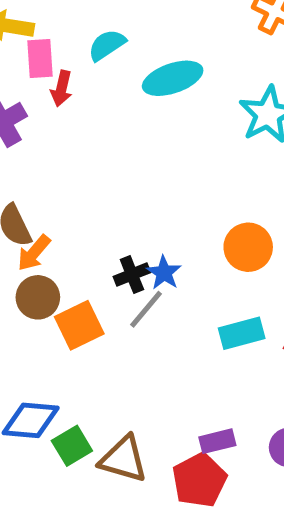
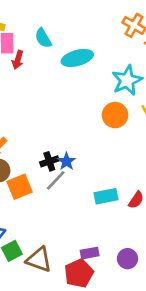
cyan semicircle: (107, 45) -> (43, 38), turned -90
orange circle: (248, 247) -> (115, 115), moved

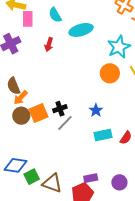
red arrow: (18, 60) -> (49, 45), moved
blue star: (67, 161) -> (96, 110), moved
orange square: (20, 187) -> (39, 113), moved

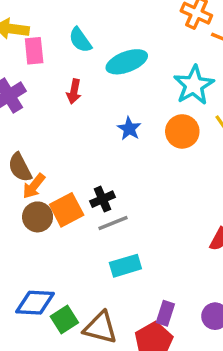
blue star: (96, 110) -> (129, 129), moved
gray line: (65, 123) -> (113, 223), turned 30
cyan rectangle: (103, 135) -> (125, 266), moved
purple rectangle: (91, 178) -> (165, 313), turned -56

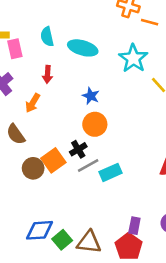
cyan semicircle: (80, 40) -> (47, 37), turned 30
cyan ellipse: (127, 62) -> (83, 48), turned 44
orange circle: (182, 131) -> (95, 124), moved
orange arrow: (34, 186) -> (33, 103), moved
cyan rectangle: (125, 266) -> (110, 172), moved

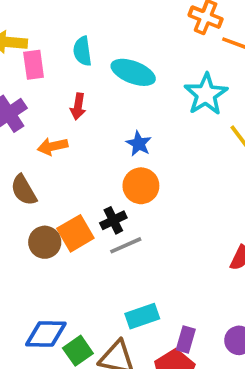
orange arrow: (33, 103) -> (53, 146), turned 42
cyan rectangle: (110, 172) -> (142, 316), moved

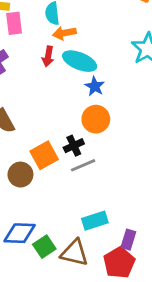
cyan ellipse: (133, 72) -> (80, 61), moved
orange arrow: (53, 146) -> (64, 33), moved
brown circle: (45, 242) -> (20, 175), moved

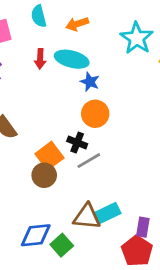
orange arrow: (64, 33) -> (77, 24), moved
black cross: (74, 146) -> (77, 143), turned -36
brown circle: (20, 175) -> (44, 175), moved
brown triangle: (75, 253) -> (87, 217), moved

